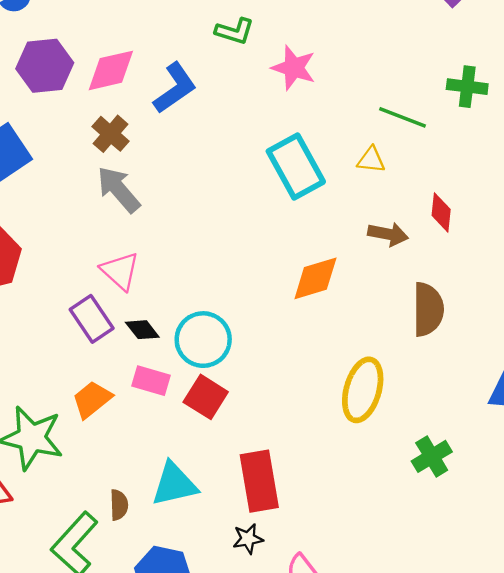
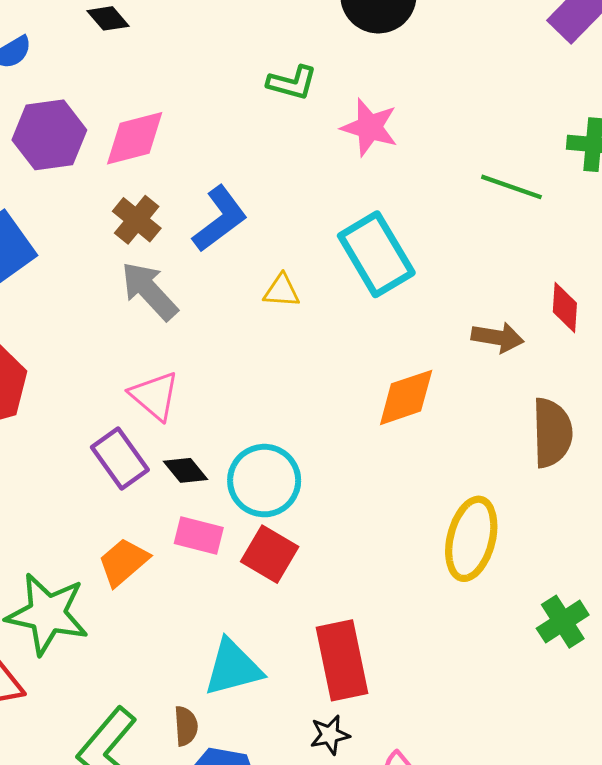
blue L-shape: (175, 88) -> (220, 219), moved
yellow triangle: (371, 160) -> (282, 291), moved
brown semicircle: (119, 505) -> (186, 726), moved

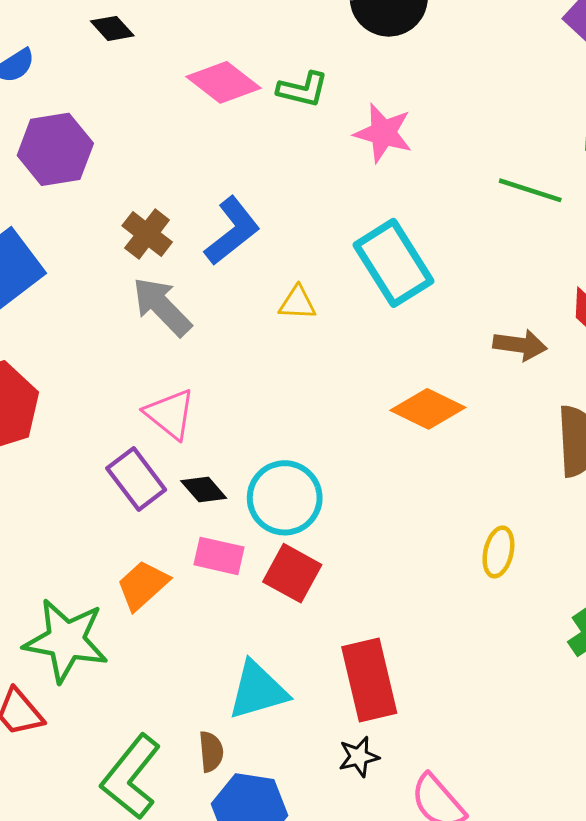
pink diamond: (135, 138) -> (223, 82), moved, turned 54
orange diamond: (406, 397) -> (428, 409), turned 46
yellow ellipse: (471, 539) -> (498, 552), size x0.6

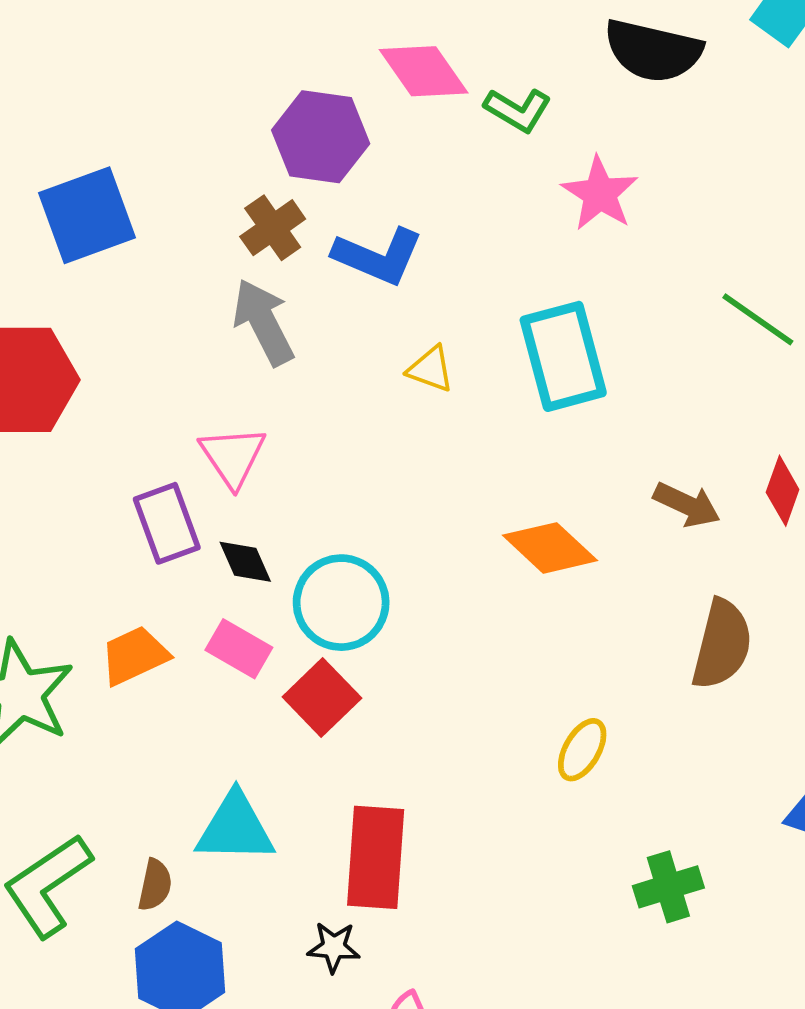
purple hexagon: (55, 149) -> (321, 137), moved
blue L-shape: (232, 231) -> (378, 256), turned 44

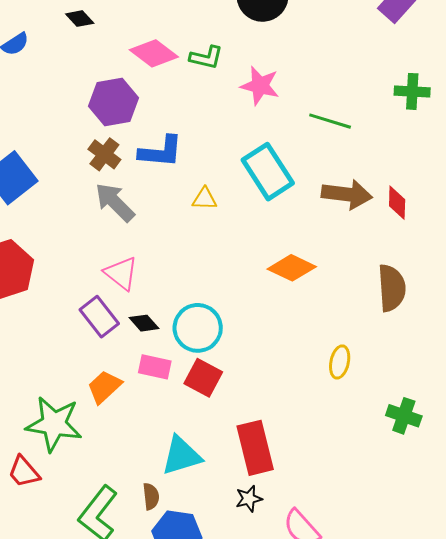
green line: (758, 319) -> (330, 121), moved
brown arrow: (687, 505) -> (347, 194), moved, size x1.4
green cross: (668, 887) -> (404, 416), turned -36

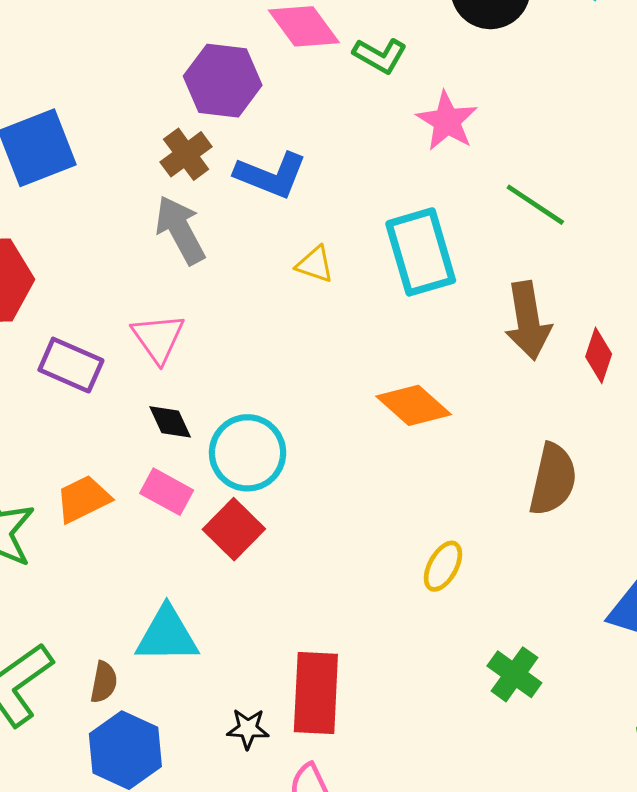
brown arrow: (347, 194) -> (528, 321), turned 57
purple rectangle: (99, 317) -> (71, 365), moved, turned -45
red rectangle: (255, 448) -> (316, 693), moved

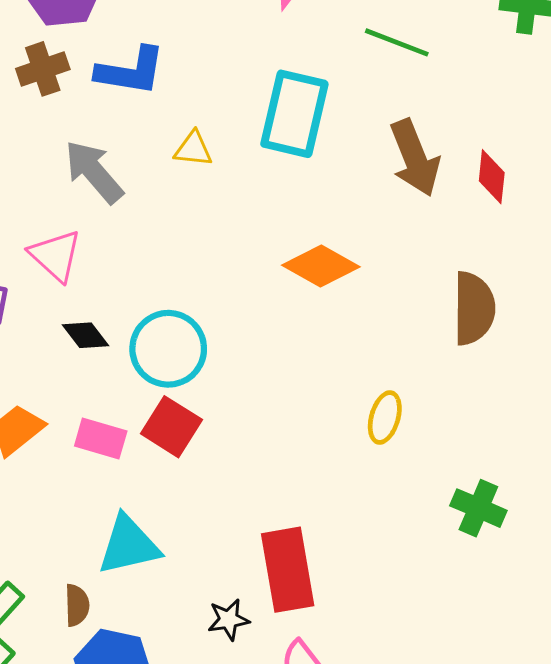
brown cross: (186, 154) -> (43, 69), turned 30
gray arrow: (180, 230) -> (94, 172), moved
cyan rectangle: (421, 252) -> (294, 114), turned 42
pink rectangle: (167, 492) -> (101, 439), moved

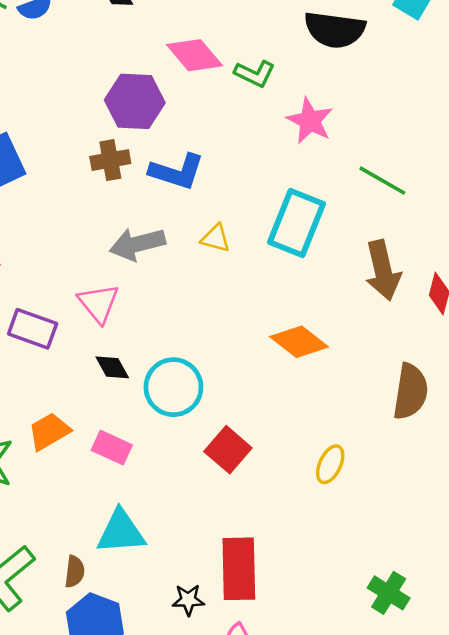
gray arrow: (94, 172) -> (137, 244), turned -72
red square: (171, 427) -> (228, 450), moved
green cross: (478, 508) -> (389, 593), moved

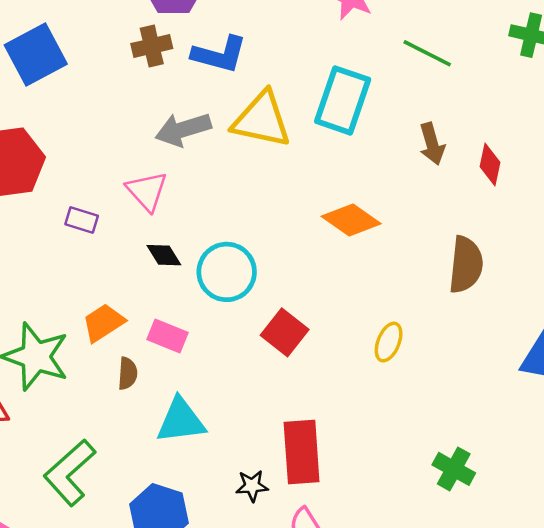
yellow triangle: (215, 238) -> (262, 120), size x2.0
brown arrow: (383, 270) -> (432, 144), size x0.7
purple rectangle: (33, 329) -> (82, 220), size x0.7
brown semicircle: (75, 572) -> (128, 373), moved

